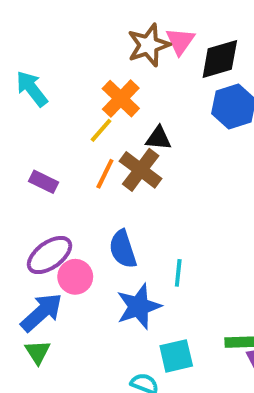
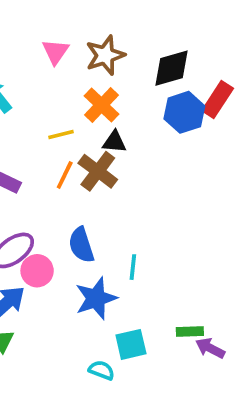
pink triangle: (180, 41) -> (55, 52), moved
orange cross: (121, 99) -> (102, 105), moved
yellow line: (101, 130) -> (61, 134), turned 35

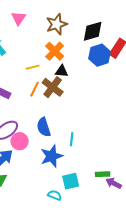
pink triangle: (55, 52) -> (19, 18), moved

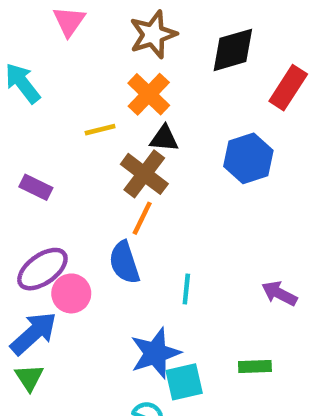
blue hexagon: (100, 55) -> (248, 158), moved
orange line: (35, 89) -> (142, 218), moved
blue star: (52, 156) -> (155, 353), moved
purple arrow: (114, 183) -> (279, 293), moved

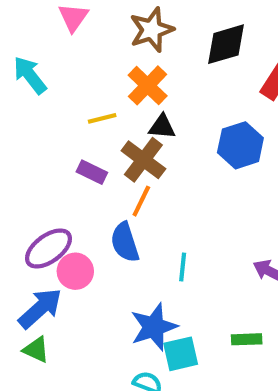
purple rectangle: (36, 187) -> (92, 172), moved
green triangle: (29, 378) -> (36, 350), turned -32

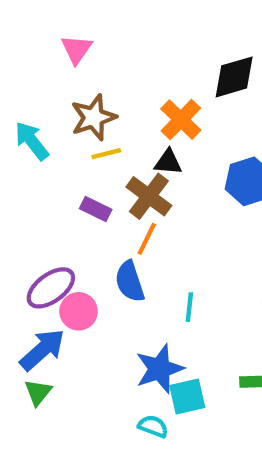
brown star: (152, 30) -> (93, 117), moved
cyan arrow: (30, 75) -> (32, 141), moved
orange cross: (148, 85) -> (181, 120), moved
green triangle: (36, 350) -> (38, 392), turned 44

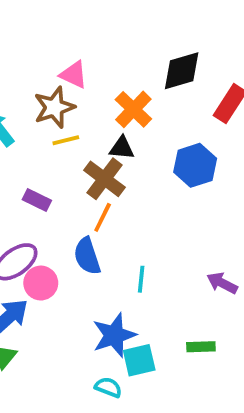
pink triangle: (76, 49) -> (74, 75), moved, turned -40
purple rectangle: (96, 209) -> (37, 200), moved

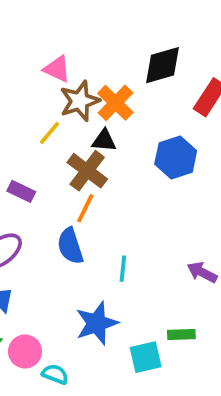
brown star: (54, 107) -> (80, 101), moved
yellow line: (66, 140) -> (50, 133), turned -36
pink circle: (41, 283) -> (25, 352), moved
cyan square: (139, 360) -> (146, 357), moved
cyan semicircle: (108, 387) -> (55, 374), moved

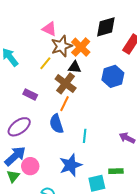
pink circle: (25, 352) -> (30, 166), moved

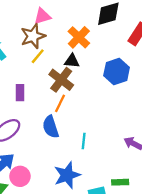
pink triangle: (49, 29) -> (42, 16), turned -42
brown star: (62, 46) -> (33, 36), moved
purple rectangle: (30, 95) -> (20, 93), turned 64

